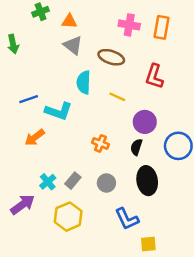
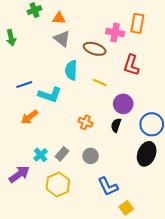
pink cross: (129, 25) -> (115, 33), moved
black ellipse: (147, 181) -> (147, 154), moved, turned 30
yellow square: (148, 244) -> (126, 208), turned -32

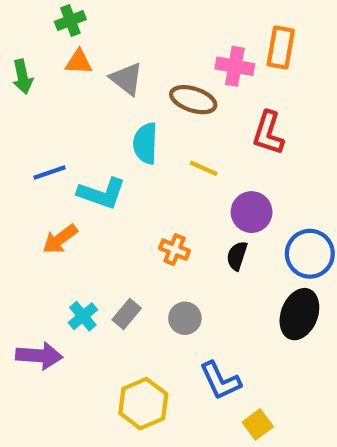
orange triangle: (59, 18) -> (79, 62), moved
purple arrow: (19, 174) -> (39, 356), turned 40
yellow hexagon: (58, 184) -> (143, 404), moved

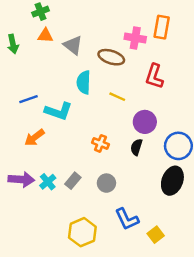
purple arrow: (39, 356) -> (21, 179), moved
yellow square: (258, 424) -> (156, 235), moved

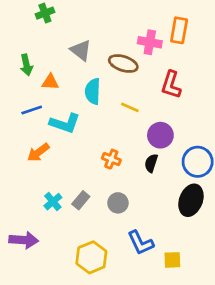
orange triangle: (45, 36) -> (50, 82), moved
green arrow: (13, 44) -> (26, 65), moved
purple arrow: (21, 179) -> (24, 240), moved
yellow square: (156, 235) -> (172, 260), turned 35

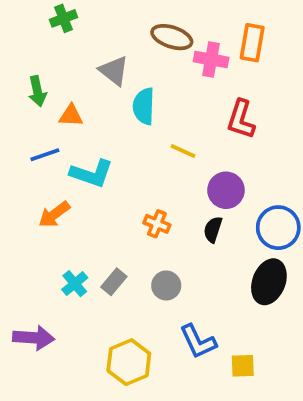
brown ellipse: (123, 64) -> (172, 37), moved
cyan semicircle: (93, 91) -> (144, 106), moved

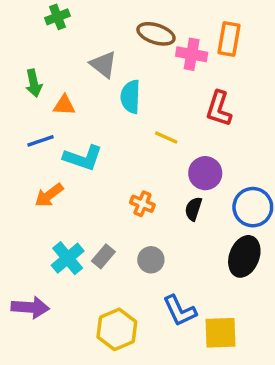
cyan cross: (75, 284) -> (68, 258), size x1.4
yellow square: (243, 366) -> (221, 333), size x1.5

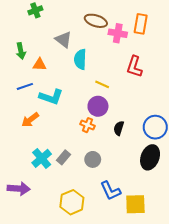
purple circle: (205, 173) -> (98, 106), moved

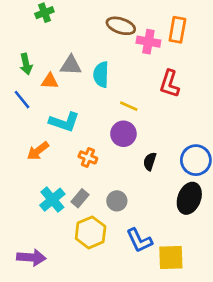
gray triangle: (64, 40) -> (71, 65), moved, turned -36
blue line: (25, 86) -> (22, 100), moved, turned 70
orange cross: (88, 125) -> (88, 157), moved
purple arrow: (19, 189) -> (31, 258), moved
yellow hexagon: (72, 202) -> (91, 232), moved

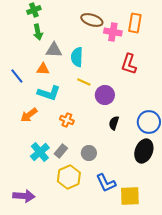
green arrow: (26, 64) -> (38, 32), moved
orange triangle: (50, 81) -> (43, 69), moved
yellow line: (129, 106) -> (84, 82), moved
purple circle: (123, 134) -> (105, 95), moved

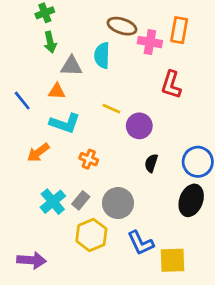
cyan semicircle: (77, 57) -> (102, 55), moved
gray circle: (89, 153) -> (118, 203), size x1.5

